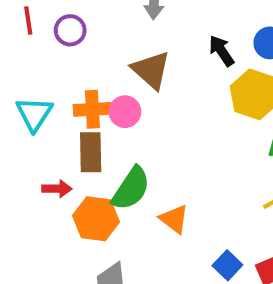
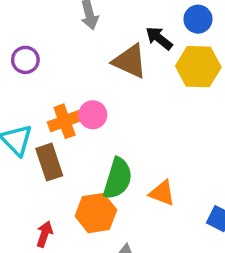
brown triangle: (151, 70) -> (130, 61), moved
brown rectangle: (91, 152) -> (49, 162), moved
red arrow: (57, 189) -> (44, 234), moved, turned -55

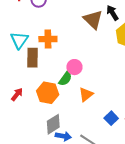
pink circle: (93, 115) -> (74, 67), moved
green semicircle: (118, 178) -> (65, 79), size x0.7
orange triangle: (162, 193) -> (86, 94), turned 42

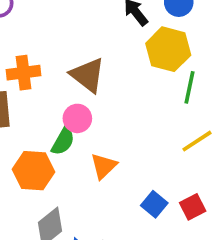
brown triangle: (93, 20) -> (88, 75), moved

